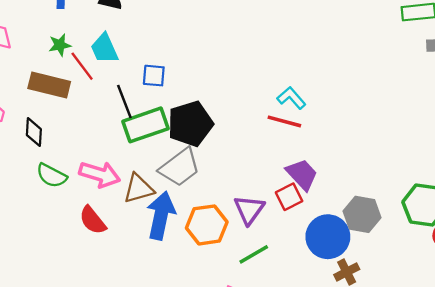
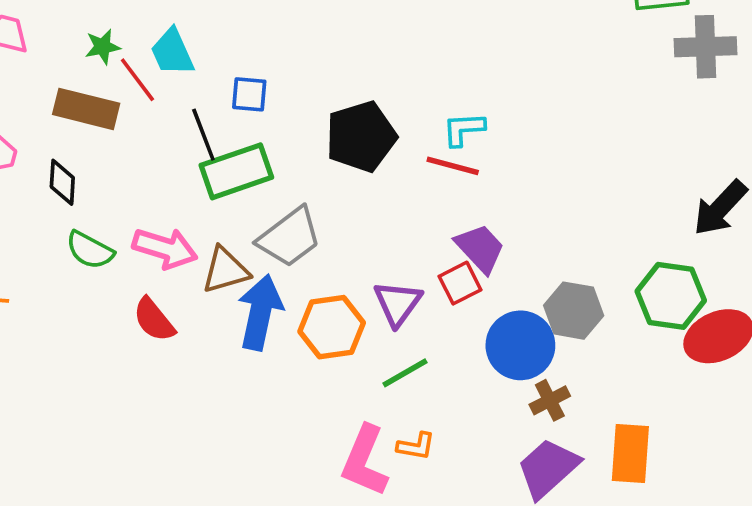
cyan L-shape: (291, 98) -> (464, 129), turned -52
black pentagon: (190, 124) -> (361, 136), moved

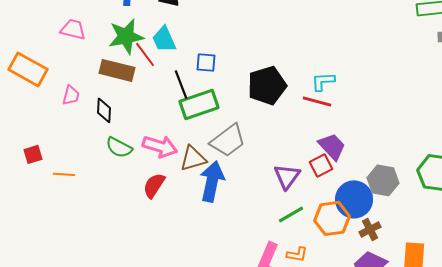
green star: (103, 47) -> (126, 36), size x1.8
red semicircle: (154, 320) -> (154, 185), turned 72
orange hexagon: (332, 327) -> (332, 218), moved

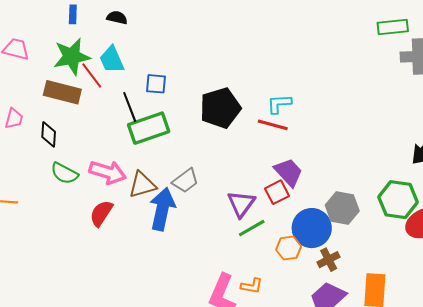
gray trapezoid: (228, 140) -> (185, 181), moved, size x0.7
green line: (291, 214) -> (252, 228), moved
orange hexagon: (332, 218) -> (289, 248), size x0.7

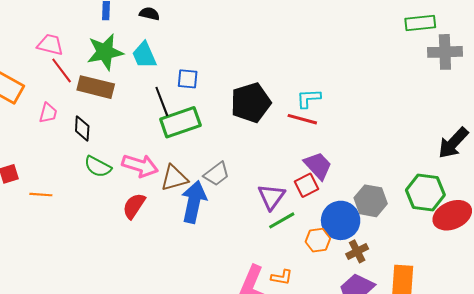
red line: (92, 75) -> (62, 71), moved

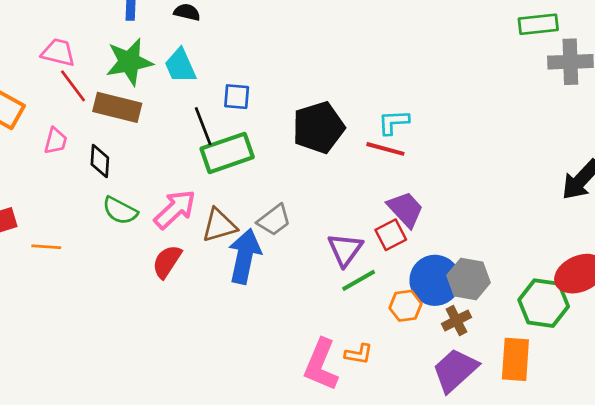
pink arrow: (140, 166) -> (175, 209), turned -60
green hexagon: (425, 193) -> (544, 303), moved
gray hexagon: (371, 201) -> (469, 279), moved

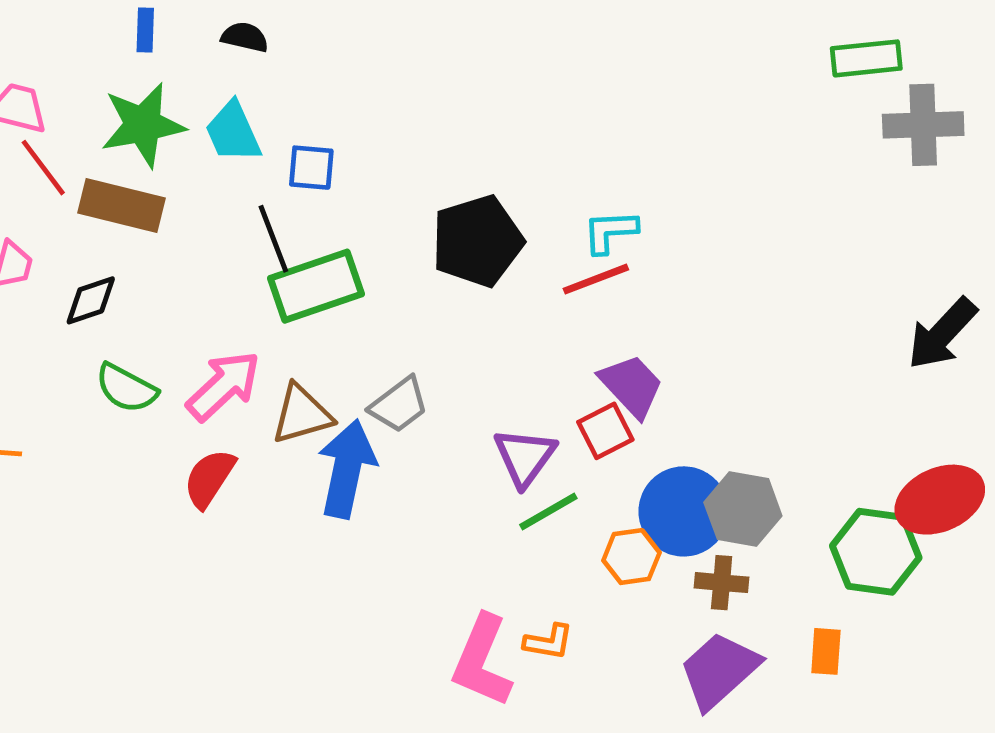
blue square: (237, 97) -> (311, 168), moved
red line: (385, 149) -> (596, 279), turned -36
black diamond: (100, 161) -> (91, 300), turned 68
brown cross: (456, 321) -> (722, 583), turned 32
orange rectangle: (515, 359) -> (826, 651), size x0.6

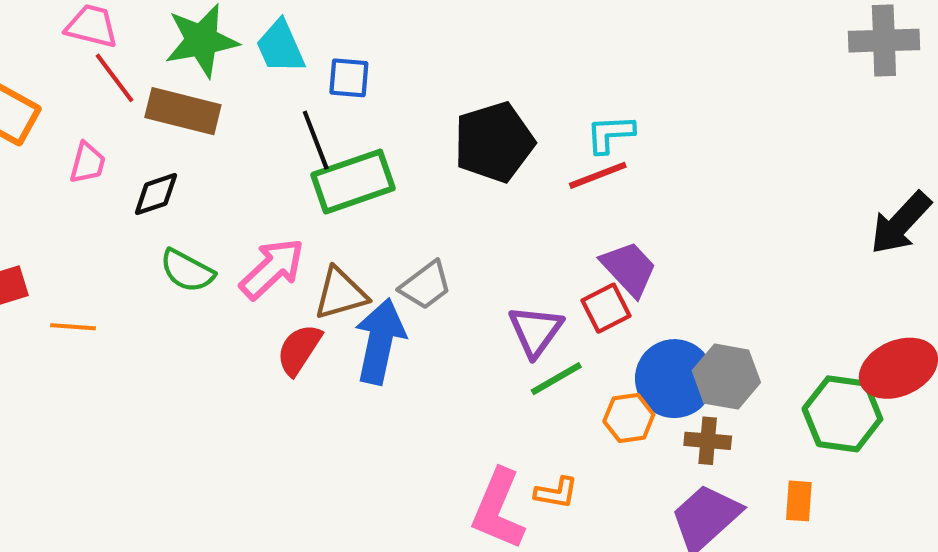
red semicircle: (209, 478) -> (299, 350), moved

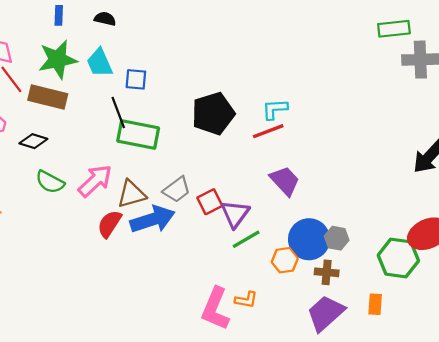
green rectangle: (353, 182) -> (138, 135), turned 30
black diamond: (156, 194) -> (33, 141), turned 36
red square: (606, 308) -> (210, 202), moved
blue arrow: (380, 341) -> (152, 219), turned 60
gray hexagon: (726, 377) -> (337, 238), size x0.7

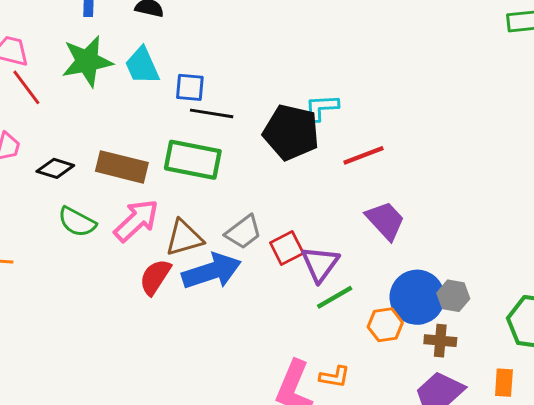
brown rectangle: (48, 97) -> (122, 167), moved
cyan L-shape: (275, 109) -> (322, 108), moved
black line: (118, 112) -> (212, 113), moved, turned -60
black pentagon: (213, 114) -> (291, 132), turned 30

